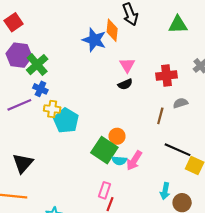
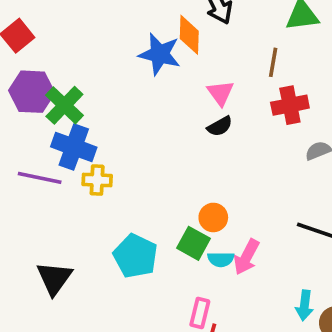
blue cross: (40, 89) -> (74, 147), size x1.6
purple line: (19, 105) -> (40, 178), turned 40
brown line: (160, 116) -> (273, 62), moved
cyan pentagon: (66, 121) -> (135, 256), moved
green square: (104, 150) -> (193, 243), size x0.7

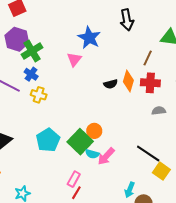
orange diamond: (189, 35) -> (128, 81), moved
pink triangle: (220, 93) -> (74, 59), moved
blue cross: (74, 147) -> (31, 74), size x0.6
green square: (193, 243) -> (80, 142), size x1.4

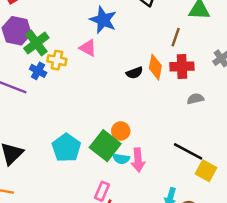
pink triangle: (74, 59) -> (88, 48), turned -35
yellow cross: (39, 95) -> (57, 60), moved
pink arrow: (106, 156) -> (138, 160), turned -42

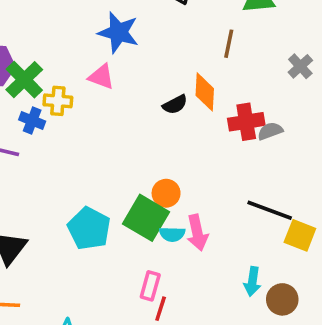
red cross: (182, 66) -> (246, 122), moved

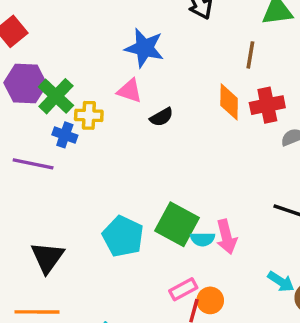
black semicircle: (175, 105) -> (161, 117), moved
red cross: (246, 122) -> (267, 105), moved
orange circle: (166, 193) -> (210, 300), moved
cyan arrow: (252, 281) -> (281, 282), turned -64
pink rectangle: (150, 286) -> (183, 289), turned 48

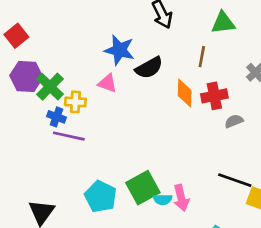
black semicircle: (161, 117) -> (149, 68), moved, size x1.5
purple line: (33, 164) -> (69, 136), moved
green square: (177, 224) -> (143, 188), turned 32

